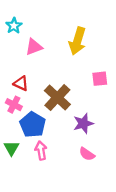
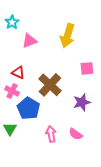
purple star: (83, 123) -> (82, 102), moved
pink arrow: (41, 151) -> (51, 134), moved

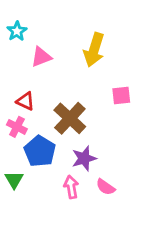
purple star: (82, 102) -> (84, 158), moved

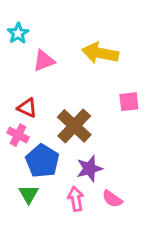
yellow arrow: (94, 50) -> (100, 53), turned 84
green triangle: (14, 180) -> (29, 194), moved

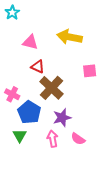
cyan star: (18, 33) -> (12, 13), moved
pink triangle: (44, 61) -> (30, 42), turned 35
red triangle: (27, 108) -> (38, 67), moved

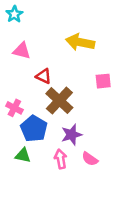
pink triangle: (30, 42) -> (22, 51), moved
green triangle: (20, 136) -> (23, 155), turned -48

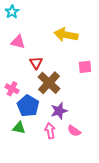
red triangle: (44, 76) -> (36, 63), turned 32

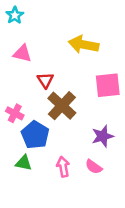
pink square: (85, 67) -> (108, 85), size x1.5
purple star: (59, 111) -> (103, 136), moved

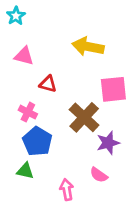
red triangle: (45, 80) -> (48, 84), turned -42
brown cross: (62, 106) -> (84, 117), moved
pink cross: (15, 113) -> (28, 112), moved
pink arrow: (63, 167) -> (67, 190), moved

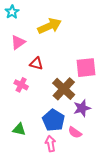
yellow arrow: (88, 47) -> (49, 26), moved, turned 145
pink triangle: (24, 56) -> (18, 42), turned -49
blue pentagon: (37, 141) -> (54, 120), moved

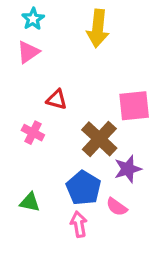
cyan star: (12, 12) -> (33, 19), moved
yellow arrow: (49, 26) -> (98, 28), moved, turned 120
pink triangle: (18, 42) -> (28, 52), moved

